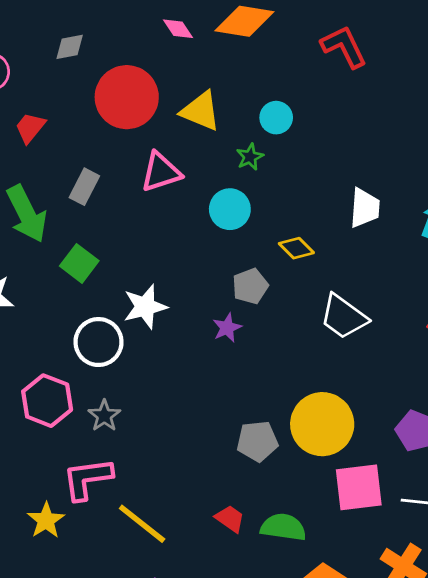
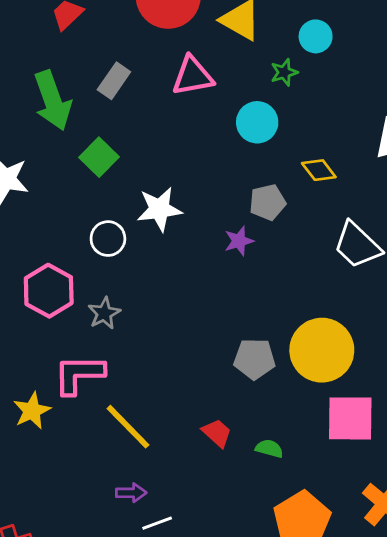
white circle: (99, 342) -> (108, 239), size x0.7
green semicircle: (283, 527) -> (269, 449), size x0.6

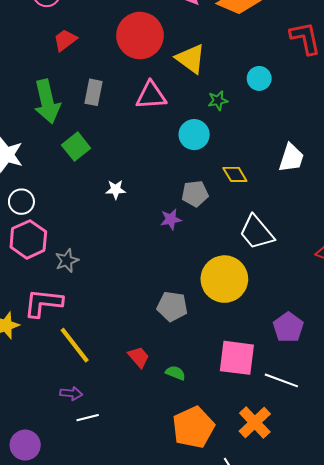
cyan circle: (316, 36) -> (259, 78), moved
gray rectangle: (114, 81) -> (93, 92), turned -30
white star: (159, 209) -> (116, 189), size x0.6
white circle: (108, 239) -> (21, 202), moved
yellow circle: (322, 350) -> (224, 279), moved

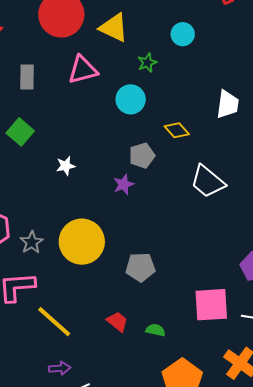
yellow circle: (224, 279) -> (82, 242), moved

